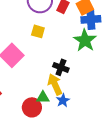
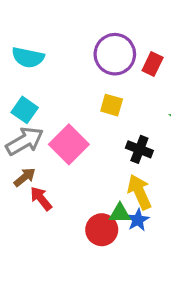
black cross: (61, 67) -> (139, 149), moved
blue star: (63, 100) -> (138, 220), moved

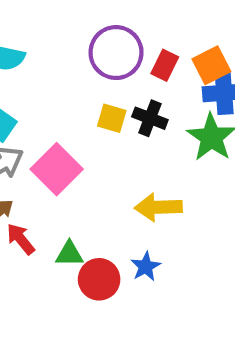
black cross: (139, 149) -> (150, 118), moved
yellow arrow: (139, 192) -> (158, 207), moved, turned -68
green triangle: (120, 213) -> (69, 254), moved

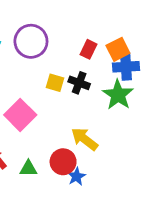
purple circle: (116, 53) -> (31, 41), moved
yellow arrow: (158, 207) -> (84, 139), turned 40
red circle: (99, 279) -> (63, 162), moved

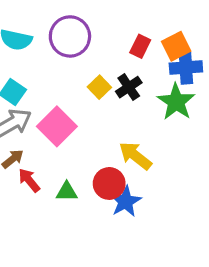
yellow square: (55, 83) -> (99, 87), turned 30
black cross: (79, 83) -> (129, 87), turned 35
blue star: (76, 176) -> (125, 201), size x1.4

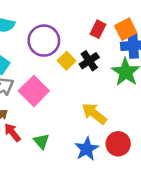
purple circle: (70, 36) -> (44, 41), moved
red circle: (109, 183) -> (118, 144), moved
green triangle: (67, 192) -> (41, 141), turned 48

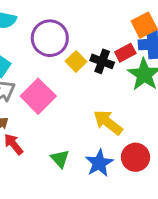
red rectangle: (98, 29) -> (125, 53), moved, turned 36
black cross: (89, 61) -> (102, 61), turned -36
green triangle: (41, 141) -> (60, 159), moved

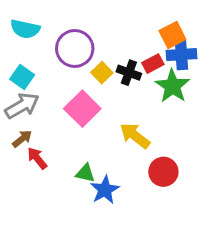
pink square: (38, 96) -> (82, 109), moved
green triangle: (60, 159) -> (85, 173), turned -36
blue star: (99, 163) -> (105, 190), moved

